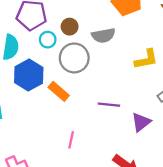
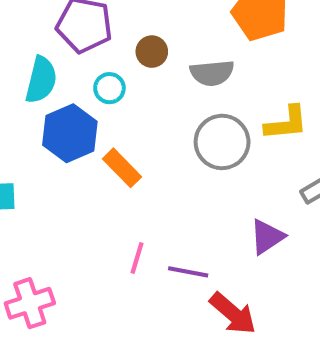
cyan circle: (48, 40) -> (109, 88), moved
gray circle: (74, 58) -> (222, 142), moved
purple line: (109, 105) -> (188, 272), moved

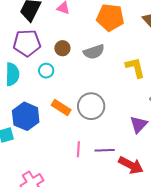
yellow L-shape: (286, 123) -> (135, 68), turned -85
blue hexagon: (70, 133) -> (26, 116), moved
gray circle: (222, 142) -> (91, 106), moved

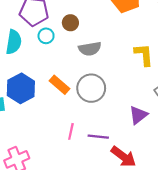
gray semicircle: (94, 52) -> (90, 49), moved
cyan circle: (46, 71) -> (46, 36), moved

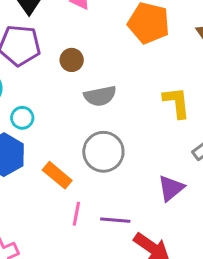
cyan circle: (46, 36) -> (22, 118), moved
orange rectangle: (59, 85) -> (57, 175), moved

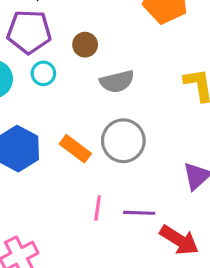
cyan circle: (22, 118) -> (43, 73), moved
orange rectangle: (57, 175) -> (75, 149), moved

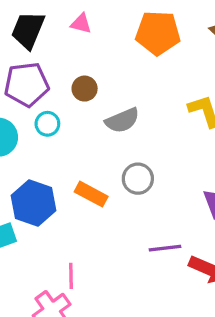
gray circle: (123, 141) -> (138, 179), size x0.7
pink line: (98, 208) -> (71, 276), moved

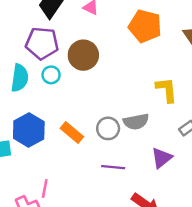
brown circle: (85, 89) -> (83, 55), size x1.6
gray semicircle: (122, 120) -> (136, 122), moved
purple line: (165, 248) -> (113, 167), moved

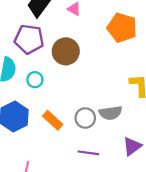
cyan circle: (51, 75) -> (35, 80), moved

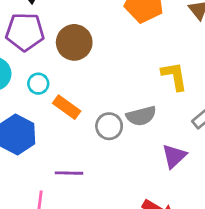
orange rectangle: (53, 120) -> (67, 107), moved
purple line: (88, 153) -> (69, 173), moved

